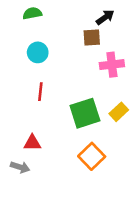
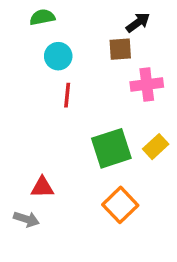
cyan circle: (38, 52) -> (58, 56), moved
red line: (40, 92) -> (67, 95), moved

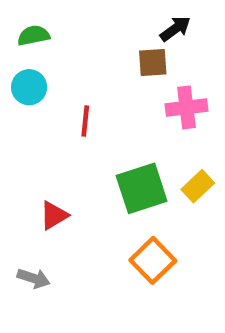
green semicircle: (42, 17) -> (34, 35), moved
cyan circle: (58, 56) -> (29, 87), moved
red triangle: (42, 187) -> (54, 215), moved, turned -30

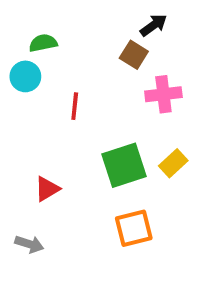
green semicircle: (34, 35) -> (43, 43), moved
brown square: (153, 62) -> (134, 55), turned 36
orange square: (153, 260) -> (134, 228), turned 30

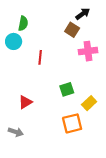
green semicircle: (43, 43) -> (23, 23), turned 112
yellow rectangle: (173, 163) -> (89, 103), moved
green square: (124, 165) -> (67, 89), size x0.6

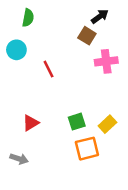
green semicircle: (23, 23) -> (28, 18), moved
red line: (40, 57) -> (49, 69), turned -32
green square: (67, 89) -> (77, 122), moved

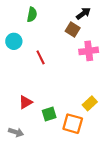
green semicircle: (28, 18) -> (32, 15), moved
green square: (77, 122) -> (49, 114), moved
orange square: (87, 149) -> (73, 124), turned 30

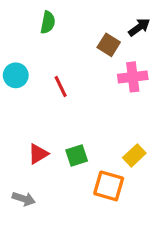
black arrow: (83, 13) -> (139, 27), moved
cyan circle: (14, 41) -> (16, 75), moved
green square: (49, 114) -> (77, 155), moved

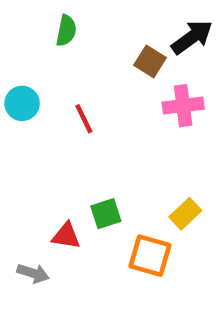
black arrow: (139, 27) -> (192, 37), size x1.4
red triangle: (38, 154) -> (66, 236), moved, turned 40

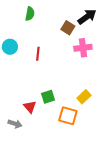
red line: (84, 119) -> (38, 54), turned 32
red triangle: (66, 236) -> (30, 107), turned 40

